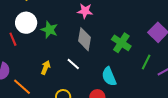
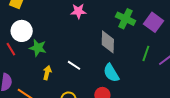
green star: (49, 30) -> (38, 48), moved
gray diamond: (84, 39) -> (108, 42), moved
green cross: (121, 43) -> (125, 19), moved

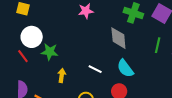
white line: (74, 65) -> (95, 69), moved

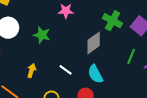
gray diamond: (118, 38) -> (94, 43), turned 50
green star: (50, 52) -> (42, 35), moved

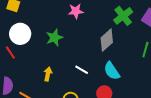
green cross: (112, 21) -> (123, 16), turned 30
green star: (42, 35) -> (54, 38), turned -30

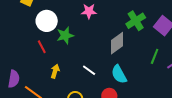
white circle: (20, 34) -> (47, 21), moved
red line: (10, 53) -> (42, 47), moved

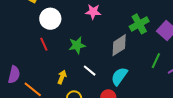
green star: (65, 36) -> (77, 45), moved
yellow arrow: (55, 71) -> (62, 77), moved
cyan semicircle: (119, 74) -> (119, 76), turned 60

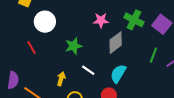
pink star: (93, 12) -> (101, 20), moved
green cross: (139, 24) -> (134, 20), turned -30
red line: (44, 44) -> (32, 47), moved

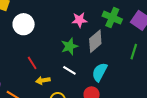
green star: (74, 46) -> (69, 46), moved
red line: (32, 47) -> (32, 63), moved
yellow arrow: (61, 79) -> (43, 80), turned -112

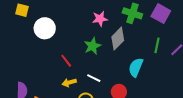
red line: (32, 63) -> (66, 61), moved
white line: (69, 70) -> (94, 78), moved
cyan semicircle: (100, 72) -> (136, 67), moved

